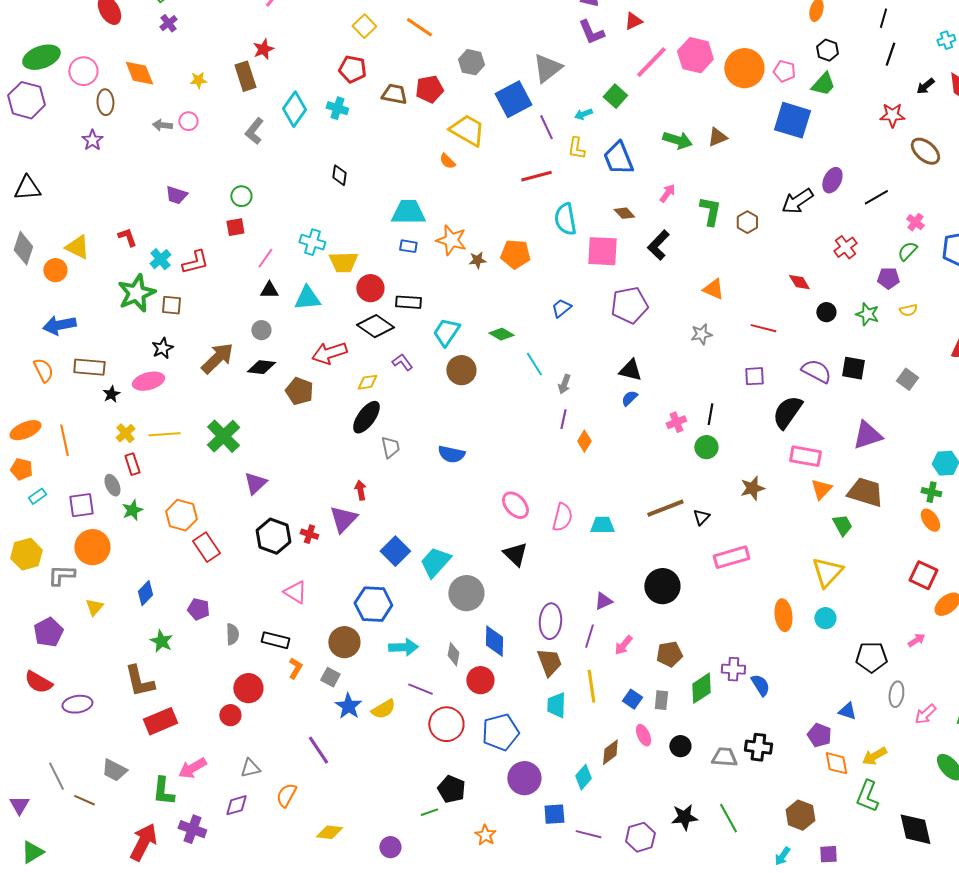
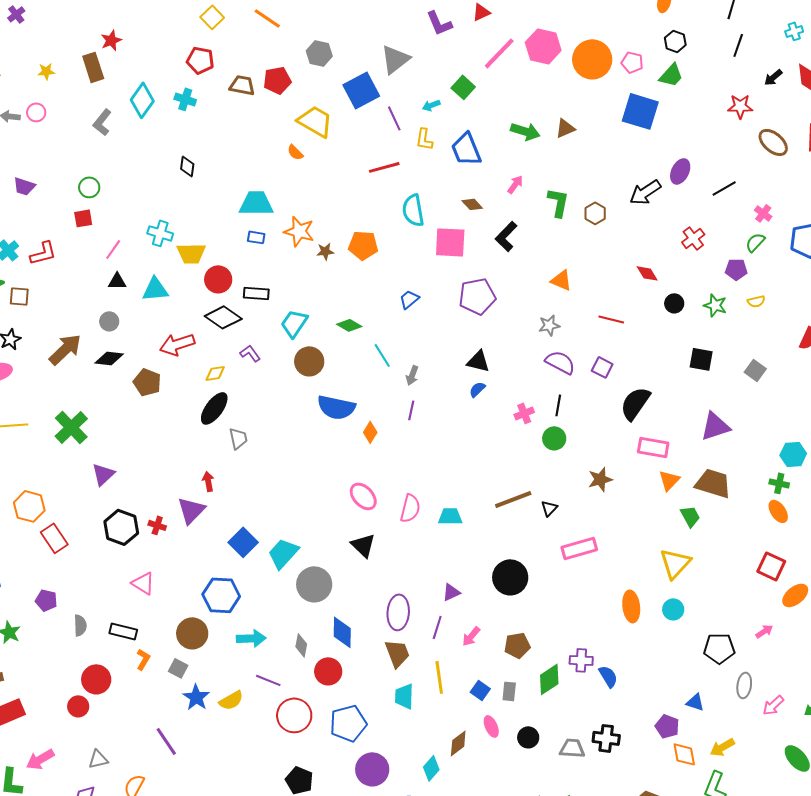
purple semicircle: (816, 371) -> (560, 362), moved
purple square: (754, 376) -> (602, 367), turned 30
orange diamond: (584, 441) -> (370, 432), moved
blue semicircle: (451, 454) -> (336, 407), moved, size x1.4

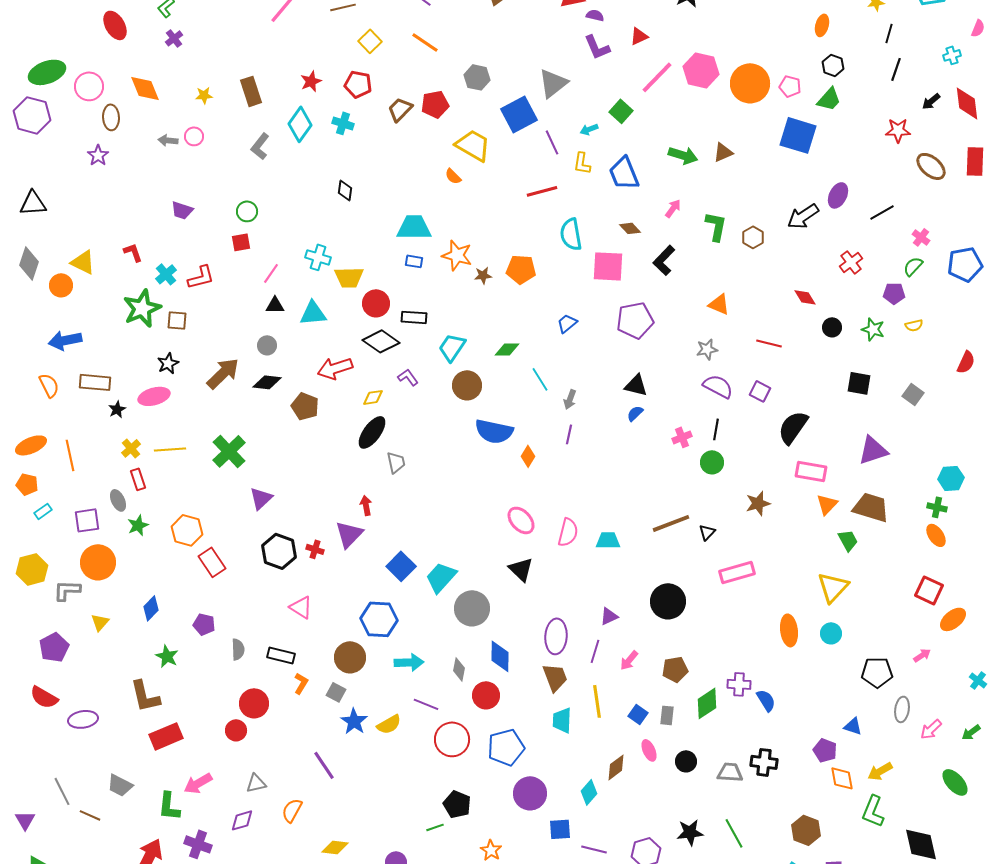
red star: (111, 40) -> (311, 81), moved
brown trapezoid: (242, 85) -> (400, 109), turned -56
green diamond: (349, 325) -> (507, 349), turned -30

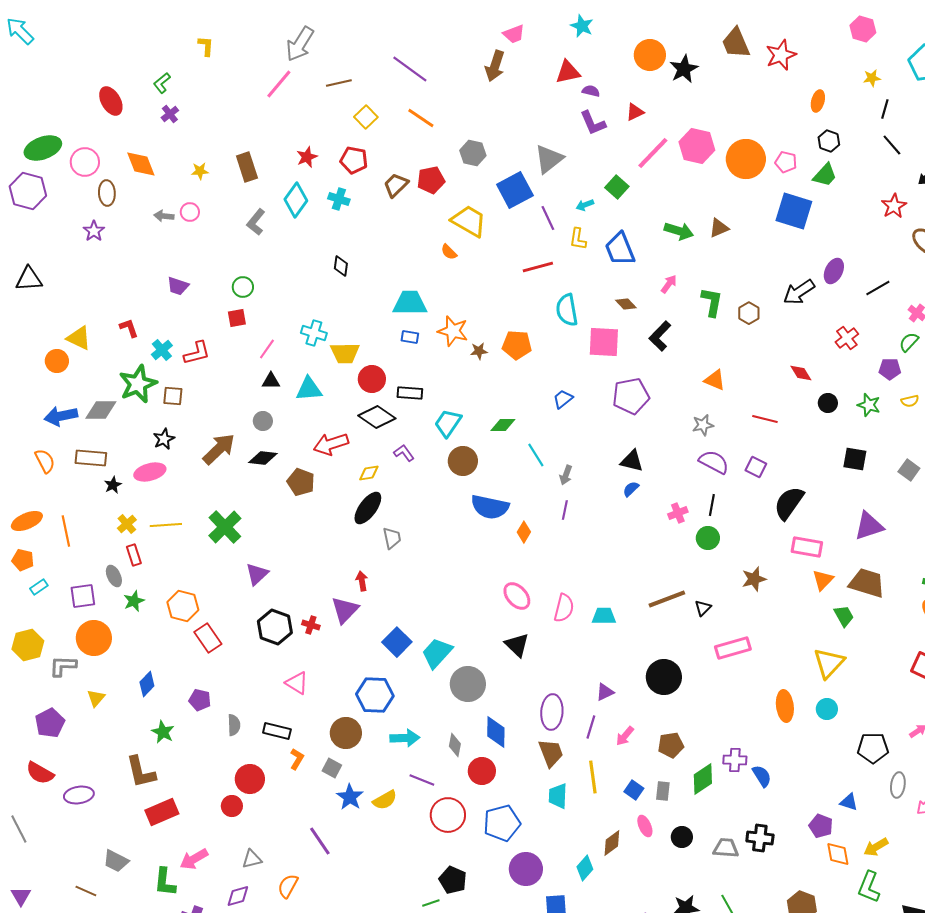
black line: (896, 69) -> (892, 145), turned -60
red star: (898, 130) -> (894, 206), turned -30
gray diamond: (29, 263) -> (101, 410), moved, turned 72
gray line: (62, 791) -> (19, 829), moved

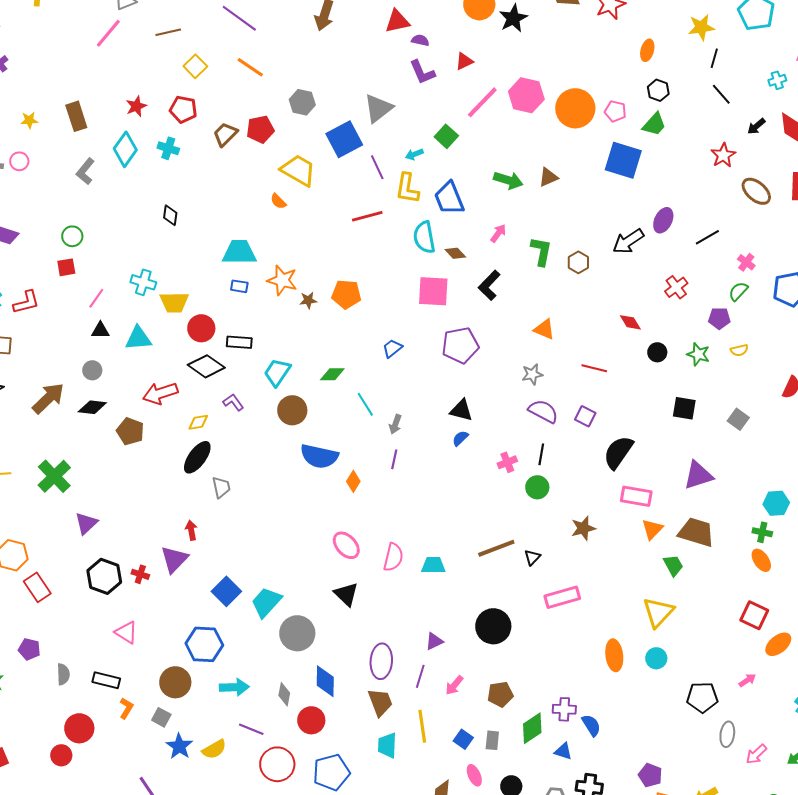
yellow star: (872, 78) -> (701, 27), size x1.5
yellow L-shape: (578, 239) -> (407, 188), size x1.4
cyan semicircle: (567, 310) -> (424, 237), moved
blue triangle: (849, 802) -> (563, 751), moved

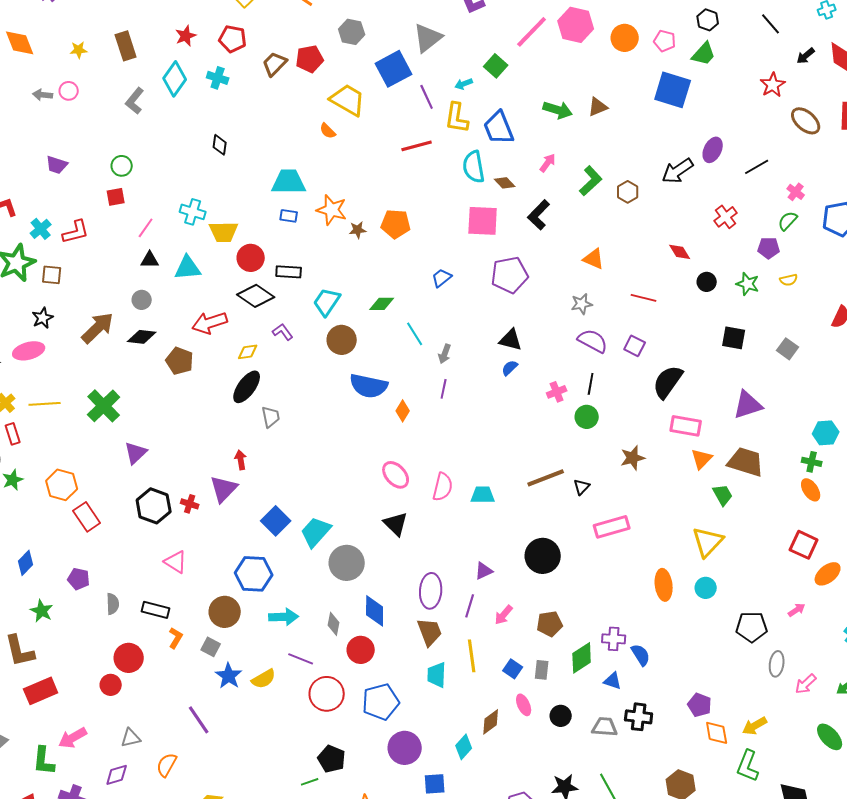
orange circle: (575, 108) -> (625, 38), size x0.7
green L-shape: (541, 251) -> (591, 181), turned 36

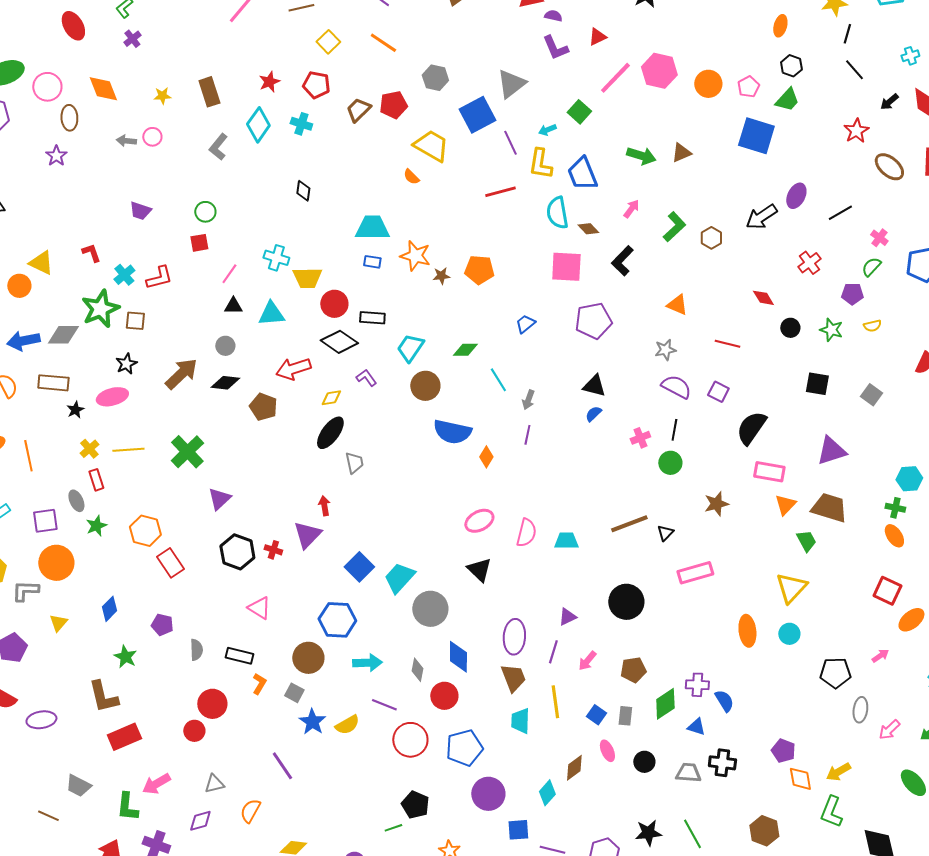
pink pentagon: (665, 41) -> (748, 87), turned 30
pink ellipse: (396, 475) -> (479, 521), turned -76

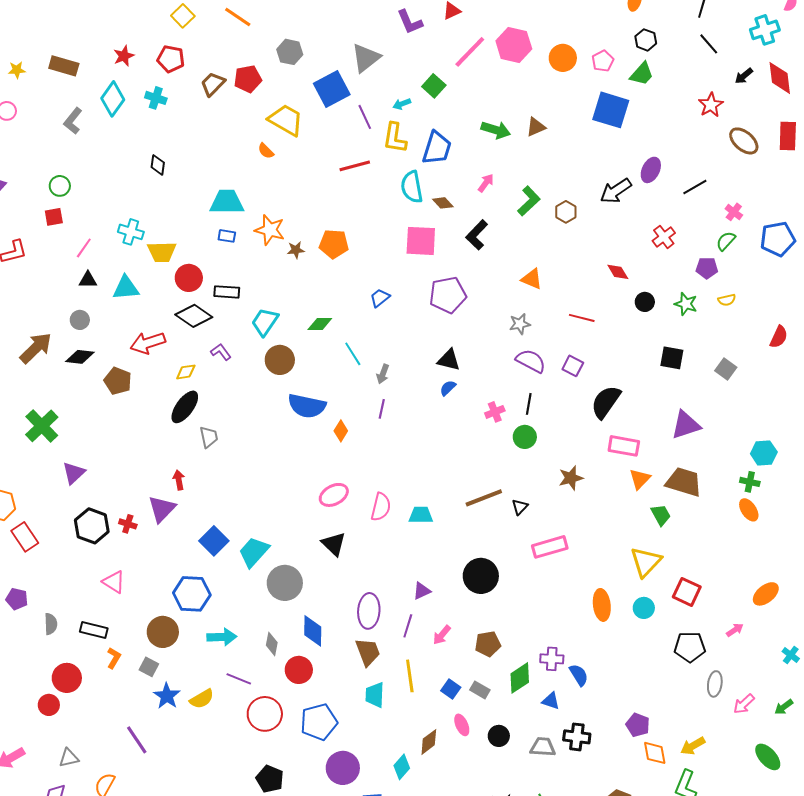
cyan cross: (910, 56) -> (765, 30), size x1.6
brown rectangle: (209, 92) -> (64, 66), turned -56
blue trapezoid: (582, 174) -> (437, 148), turned -141
red square: (887, 591) -> (687, 592), moved
gray rectangle: (625, 716) -> (480, 690), turned -66

